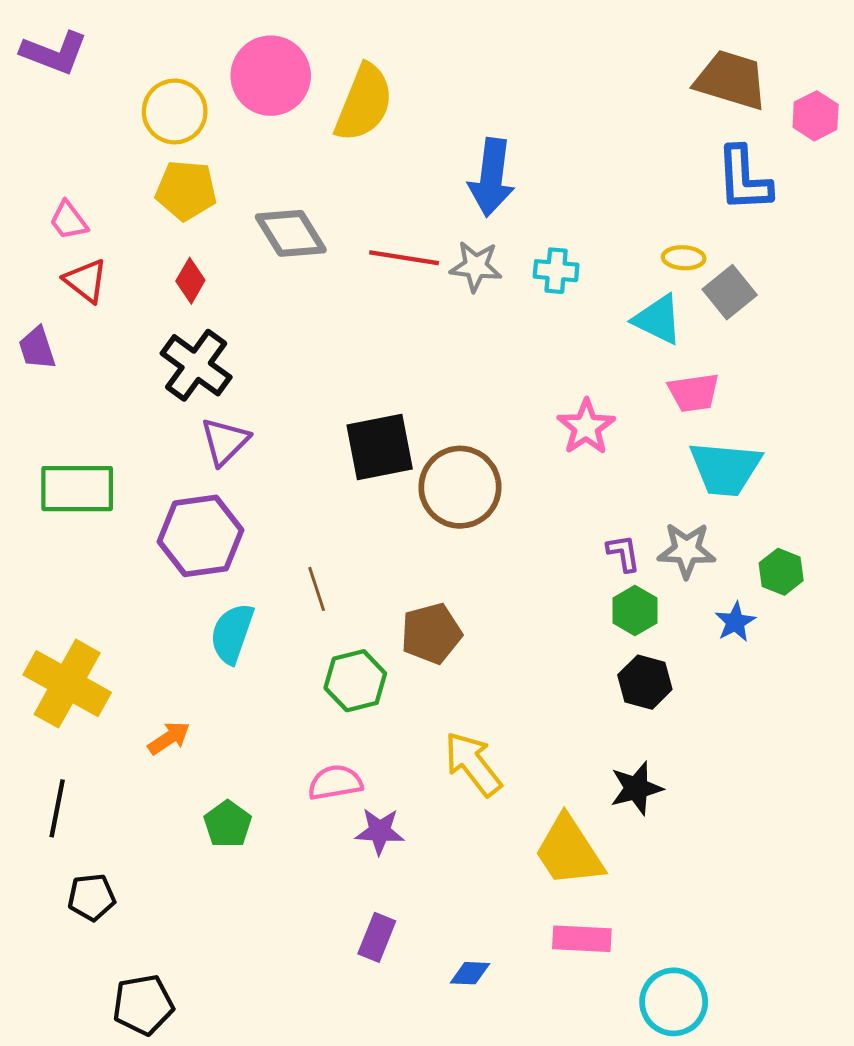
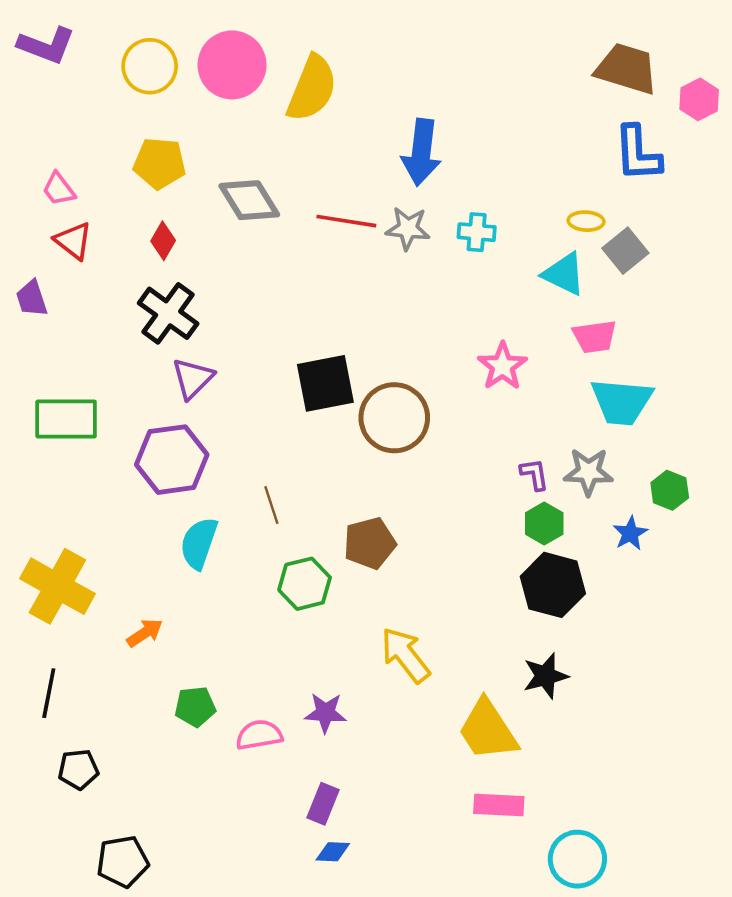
yellow circle: (175, 111) -> (150, 66), moved
black hexagon: (645, 682) -> (553, 585), size x1.4
pink semicircle: (335, 783) -> (259, 735), moved
green pentagon: (228, 824) -> (195, 707), turned 30
blue diamond: (470, 973) -> (333, 852), moved

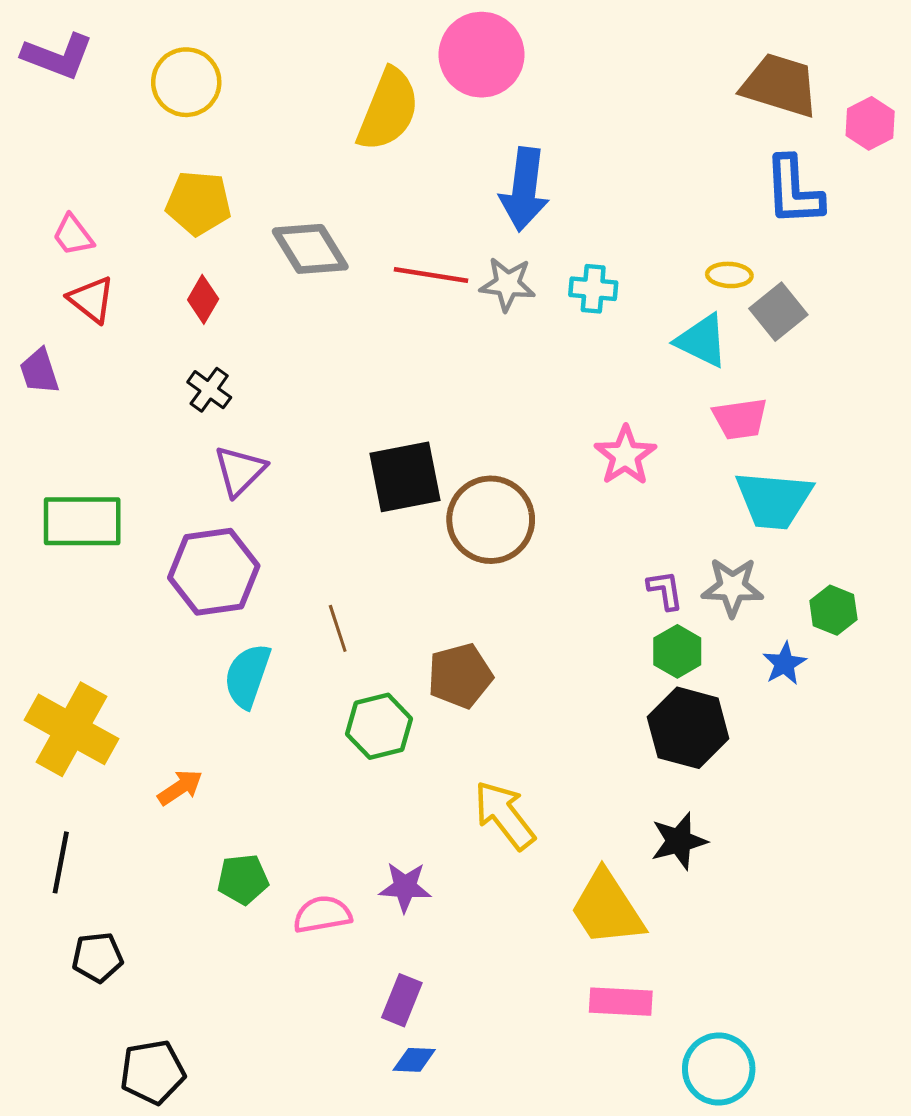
pink circle: (232, 65) -> (482, 55), moved
black cross: (168, 313) -> (209, 390), size x0.6

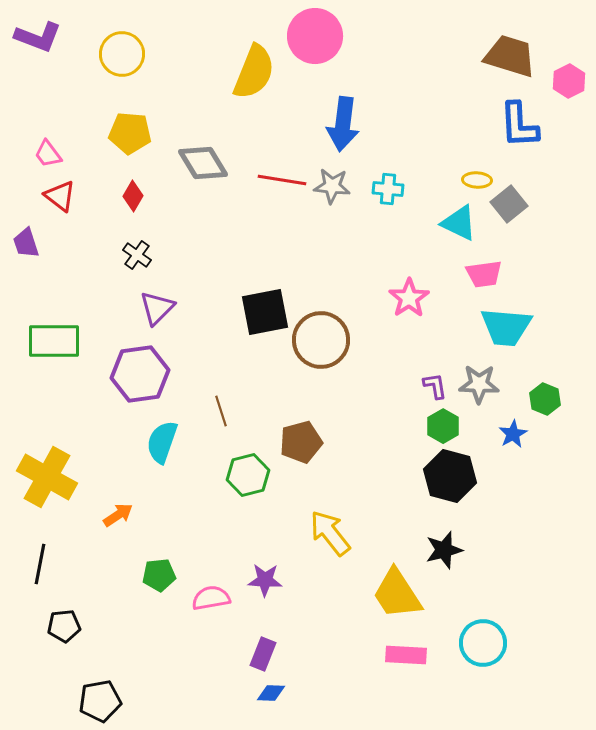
cyan circle: (719, 1069) -> (483, 643), moved

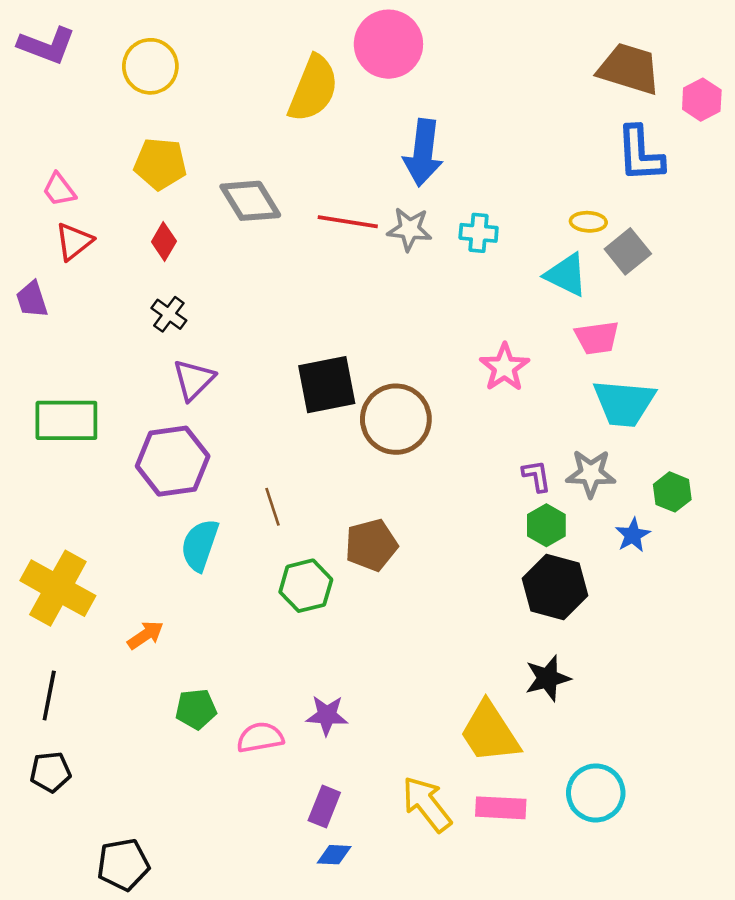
red triangle: (60, 196) -> (74, 242), turned 44
yellow arrow: (330, 533) -> (427, 804), moved
black pentagon: (64, 626) -> (50, 772), moved

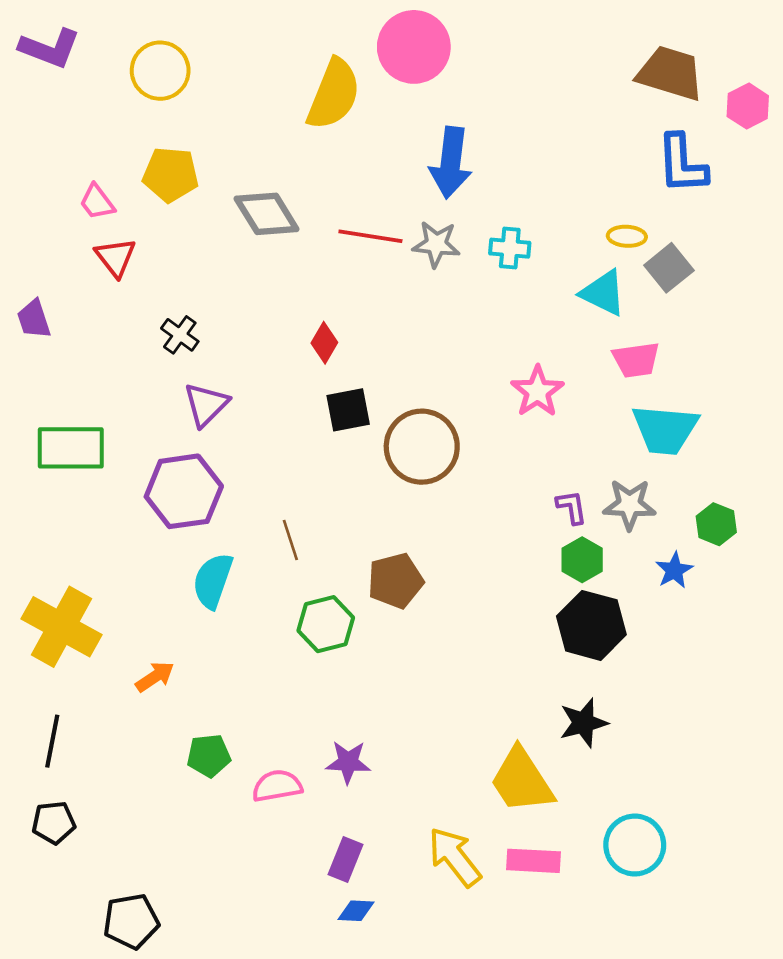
pink trapezoid: (59, 190) -> (97, 202), moved
red triangle: (74, 242) -> (115, 257), moved, turned -30
red diamond: (164, 242) -> (324, 343), moved
black square: (327, 385) -> (348, 410), size x0.7

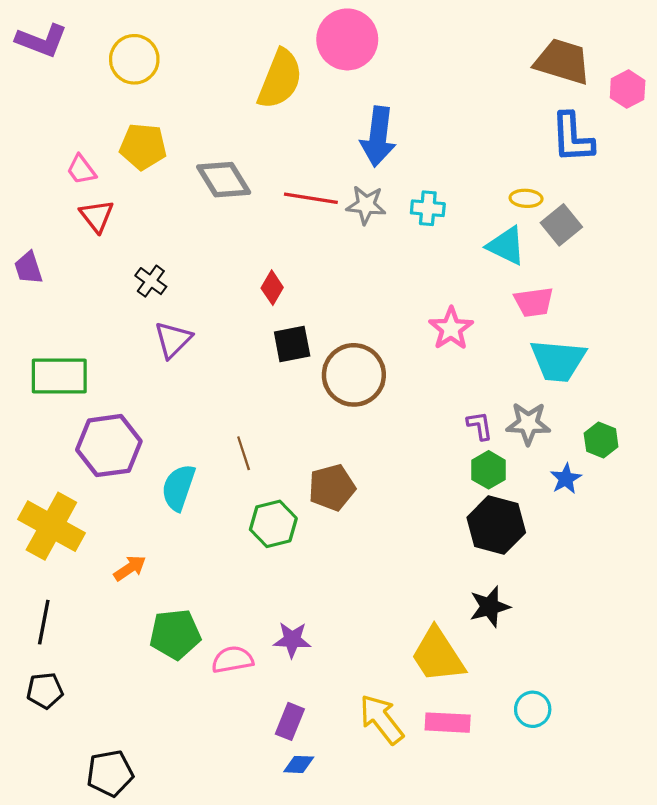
purple hexagon: (184, 491) -> (109, 446), moved
green pentagon: (209, 756) -> (175, 634), size x1.4
cyan circle: (635, 845) -> (533, 709), size x0.7

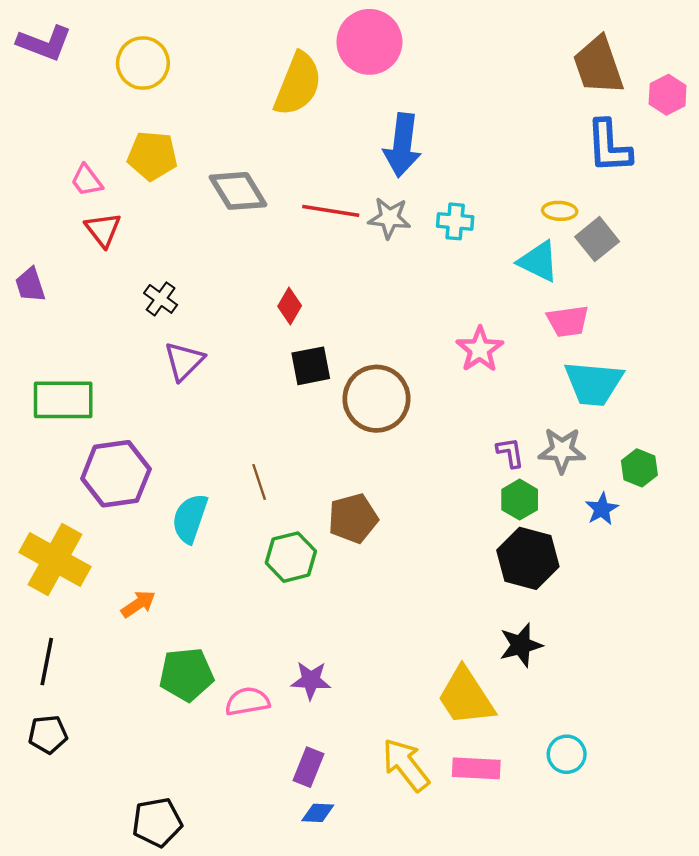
brown trapezoid: (562, 61) -> (598, 65), turned -126
black pentagon: (110, 773) -> (157, 822), moved

